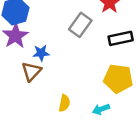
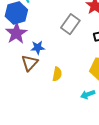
yellow semicircle: (64, 103) -> (57, 74), moved

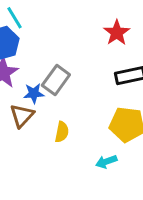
gray rectangle: (70, 24) -> (56, 80), moved

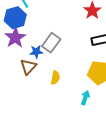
cyan arrow: (106, 162) -> (85, 98), turned 128

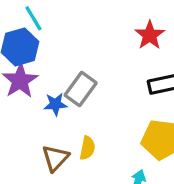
brown triangle: (28, 67) -> (55, 158), moved

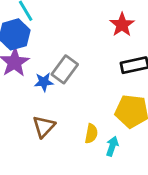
yellow semicircle: (87, 148) -> (91, 134), moved

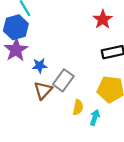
gray rectangle: (65, 69) -> (63, 80), moved
brown triangle: (44, 127) -> (43, 90), moved

